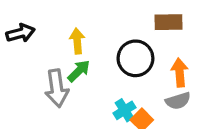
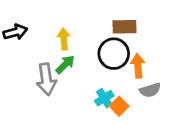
brown rectangle: (169, 22) -> (124, 27), moved
orange arrow: (180, 73) -> (138, 66), moved

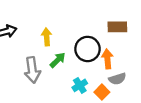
brown rectangle: (124, 27) -> (117, 27), moved
green arrow: (65, 64) -> (58, 60), moved
orange square: (119, 106) -> (102, 92), moved

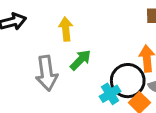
black circle: (87, 49) -> (128, 81), moved

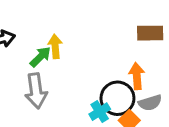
green arrow: (81, 60) -> (40, 57), moved

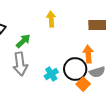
yellow arrow: (55, 46) -> (51, 19), moved
cyan cross: (100, 112) -> (51, 74), moved

